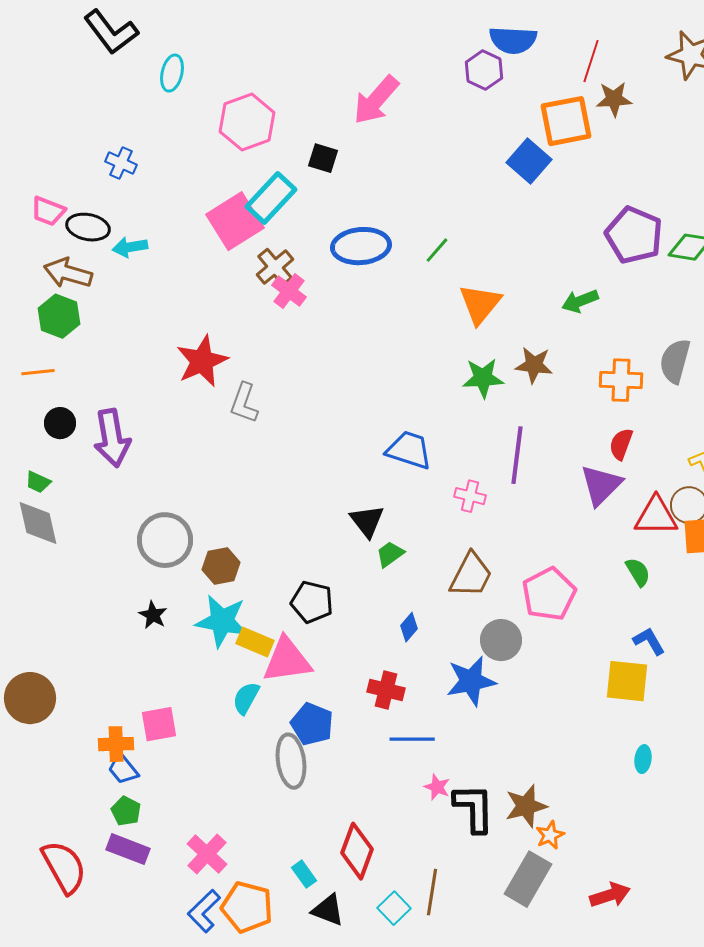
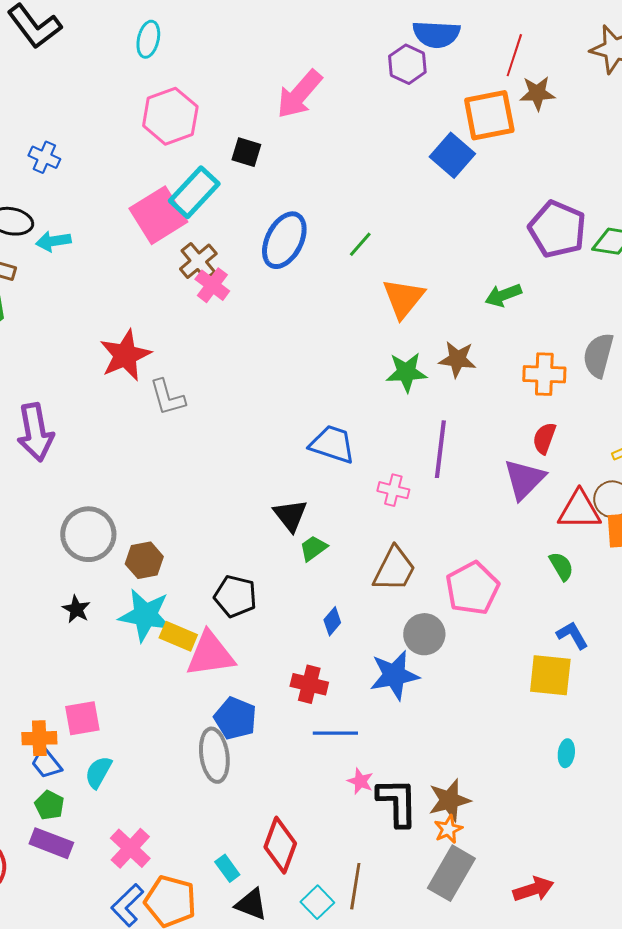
cyan ellipse: (172, 73) -> (148, 39), moved
blue ellipse: (361, 246) -> (284, 240), turned -58
gray L-shape: (244, 403) -> (167, 397), turned -36
cyan semicircle: (246, 698) -> (98, 772), moved
orange star: (550, 835) -> (448, 829), moved

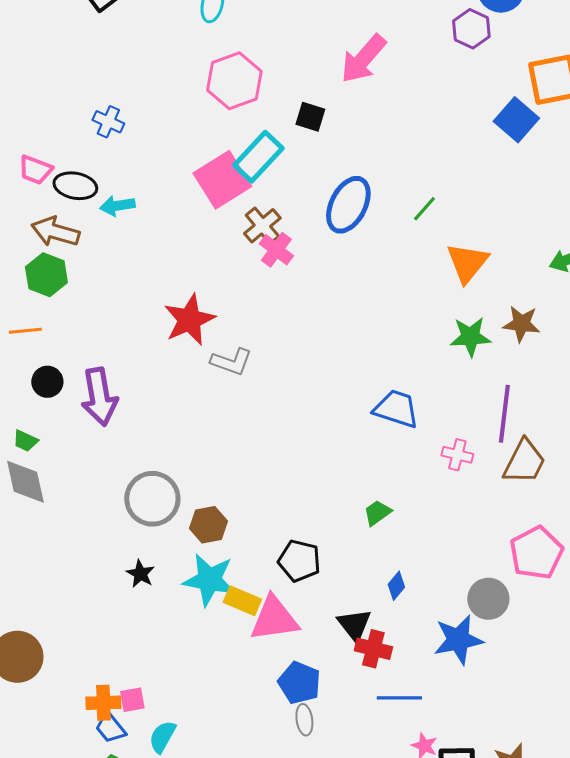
gray L-shape: (167, 397) -> (231, 362), turned -54
black triangle: (290, 515) -> (354, 625), moved
brown trapezoid: (394, 569) -> (524, 462), moved
pink square: (82, 718) -> (132, 700), moved, size x0.7
gray ellipse: (214, 755) -> (304, 720), moved, size x0.6

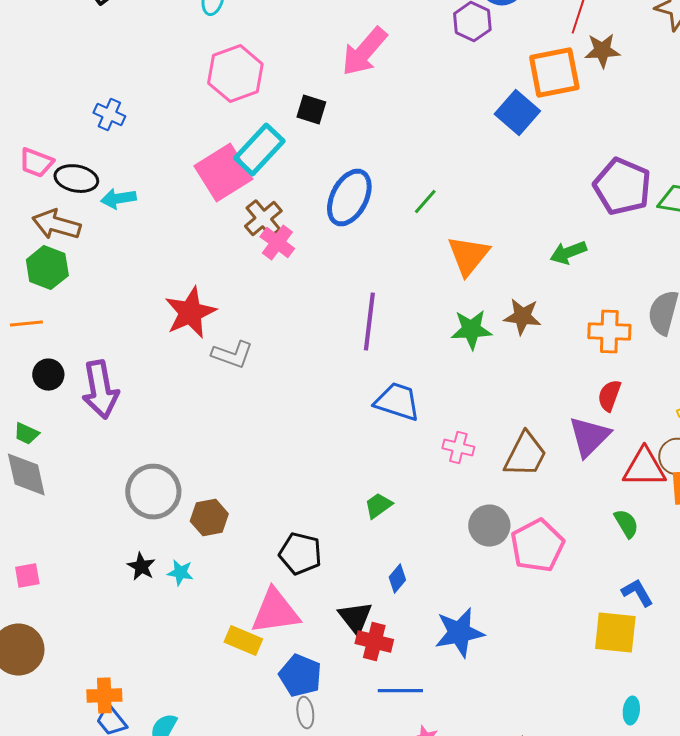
purple line: (504, 414) -> (369, 322), moved
cyan star: (209, 580) -> (180, 573), moved, size x0.5
gray circle: (488, 599) -> (489, 526), moved
yellow rectangle: (242, 601) -> (243, 641), moved
pink square: (132, 700) -> (27, 576), moved

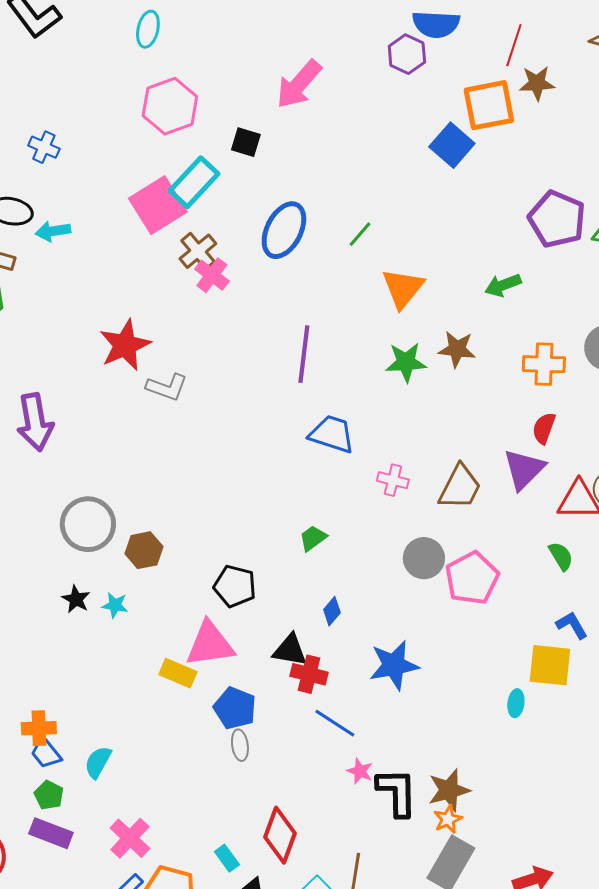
black triangle: (355, 618) -> (290, 650), turned -42
blue line: (400, 691) -> (335, 723), turned 33
cyan ellipse: (631, 711) -> (516, 703), moved

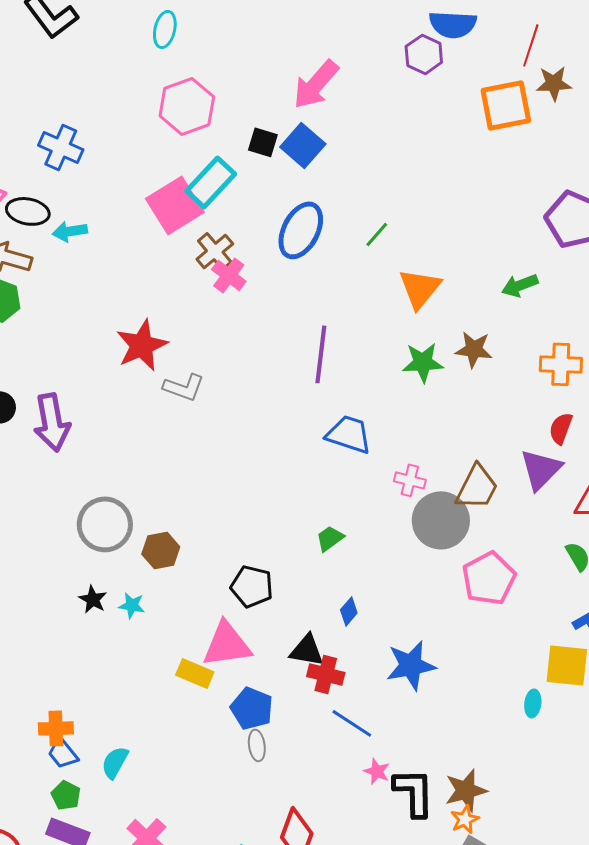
blue square: (452, 145) -> (303, 145), moved
blue cross: (44, 147) -> (61, 147), size x1.4
gray circle: (424, 558) -> (441, 520), moved, size x1.4

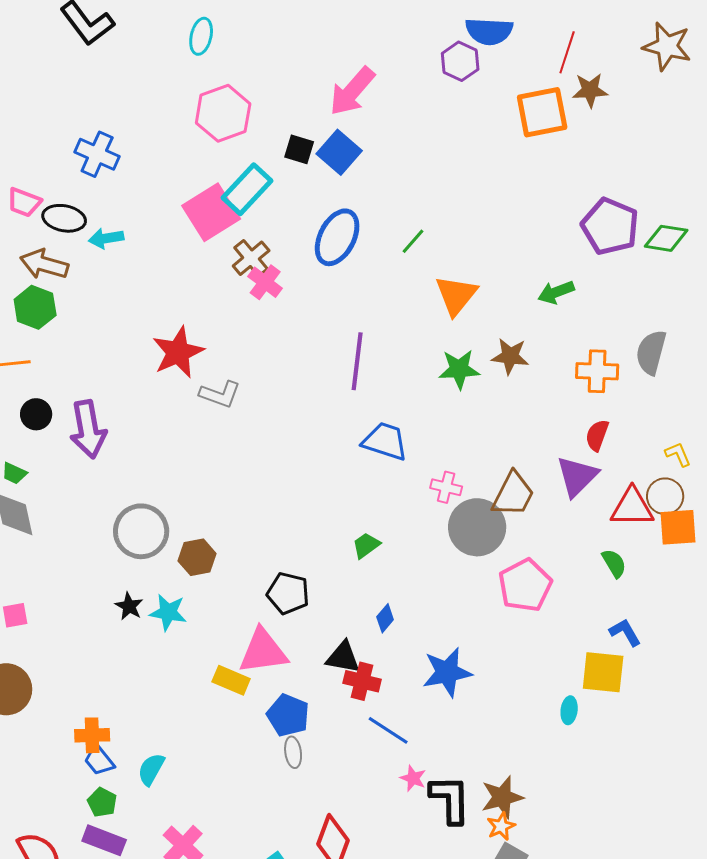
cyan star: (132, 605) -> (168, 612), size x1.4

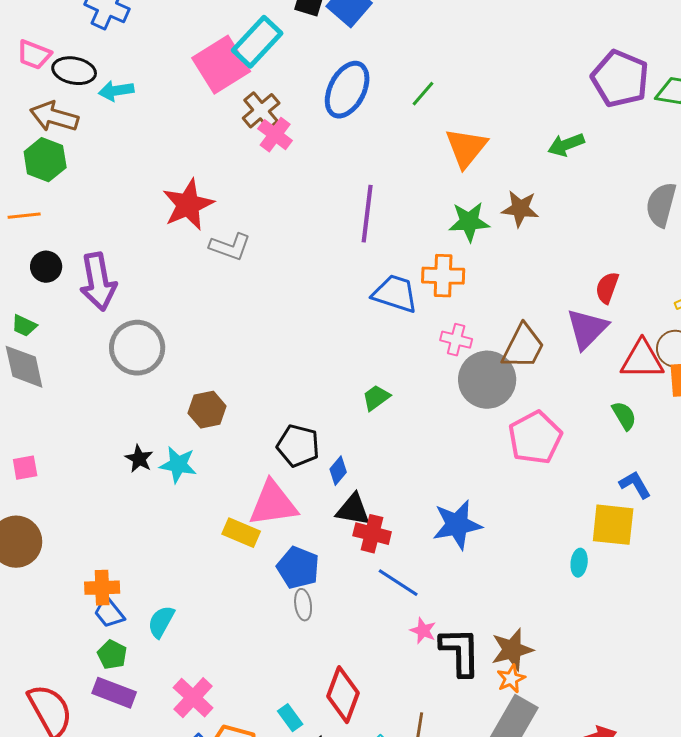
orange cross: (597, 371) -> (443, 276), moved
gray circle: (141, 531) -> (137, 348), moved
blue diamond: (385, 618) -> (338, 471), moved

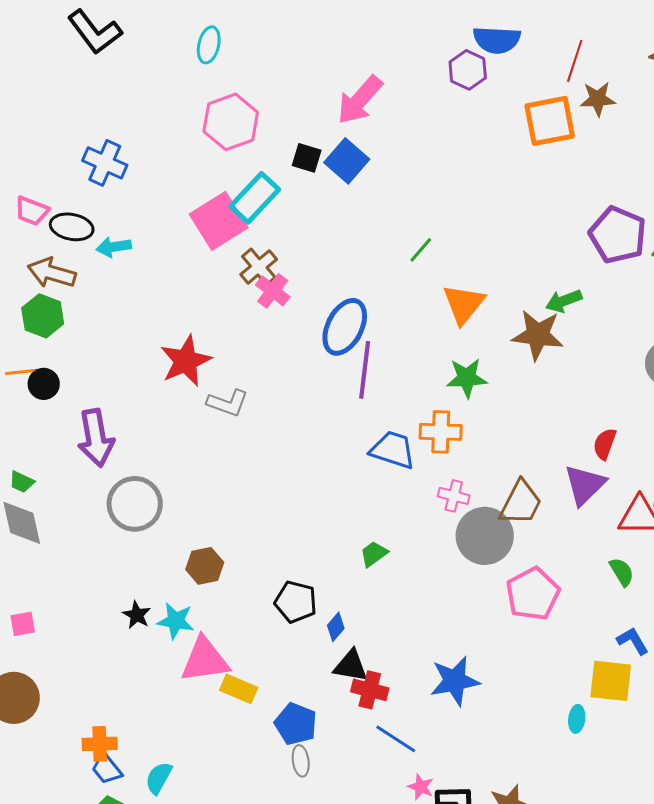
blue ellipse: (347, 90) -> (345, 327), moved
brown star: (520, 209) -> (538, 335), moved, size x1.4
black circle: (46, 267) -> (44, 384), moved
pink triangle: (273, 504) -> (205, 660), moved

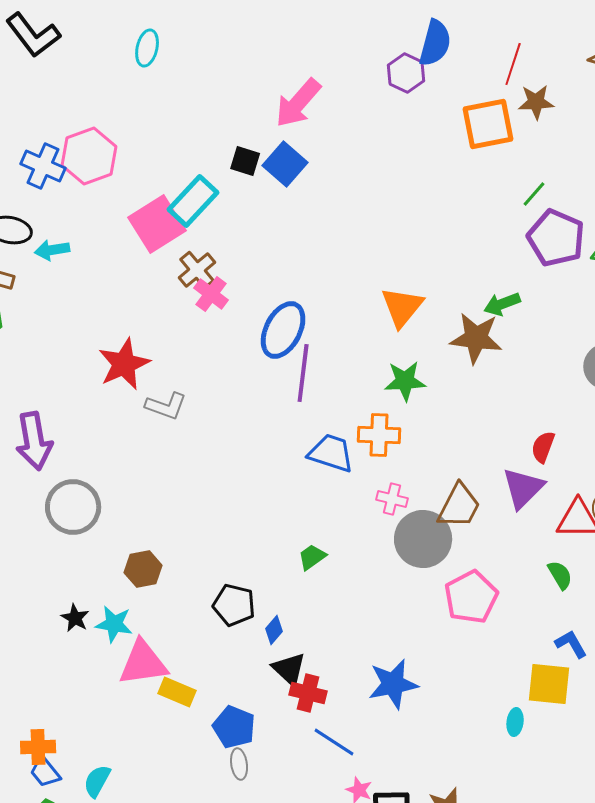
blue semicircle: (497, 40) -> (435, 43), turned -78
pink hexagon: (231, 122) -> (89, 156), moved
green line: (421, 250) -> (534, 194), moved
black triangle: (351, 666) -> (289, 669), turned 33

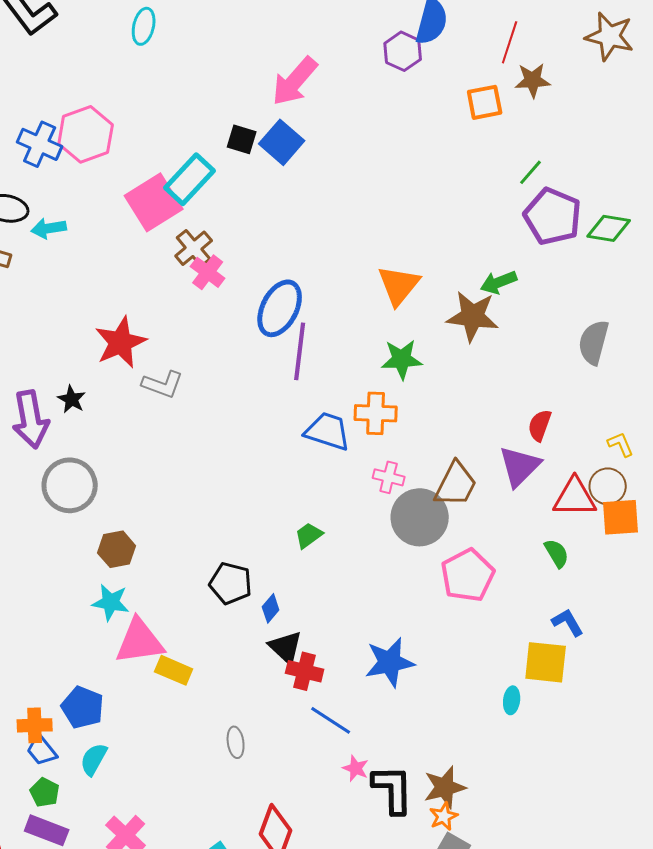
orange square: (488, 124) -> (485, 102), size x0.7
brown hexagon: (143, 569) -> (117, 549), moved
black star: (75, 618) -> (72, 399), moved
blue pentagon: (234, 727) -> (83, 707), moved

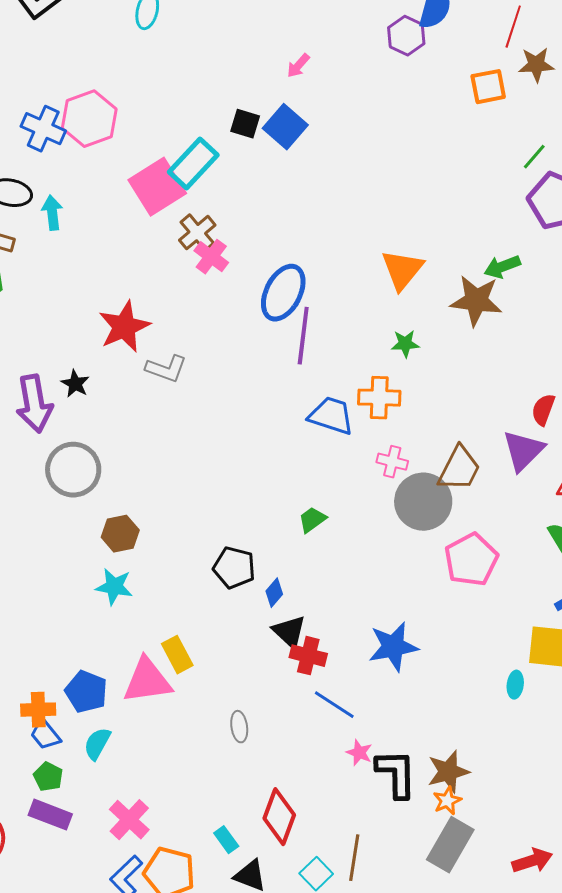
pink arrow: (295, 81) -> (298, 66), size x0.5
cyan arrow: (49, 228) -> (52, 213), turned 92
green star: (402, 359) -> (405, 344), size x0.7
pink triangle: (140, 641) -> (147, 681), moved
yellow rectangle: (174, 670) -> (177, 655), turned 39

